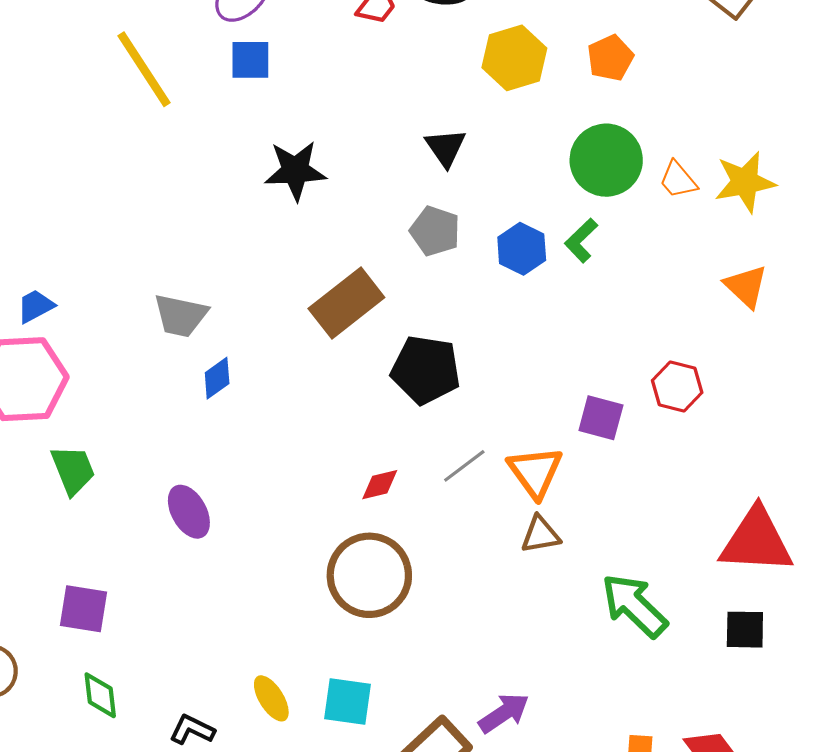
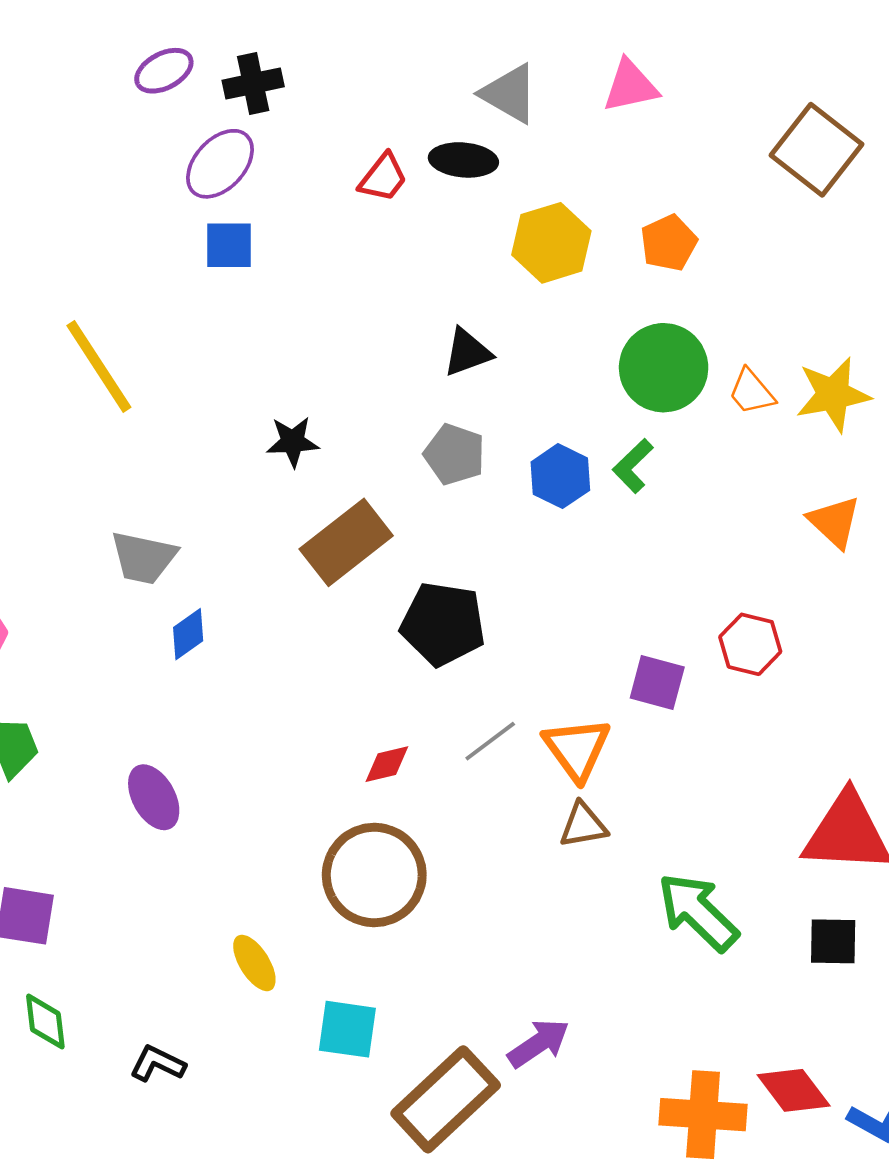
yellow line: (144, 69) -> (99, 366), moved
black triangle: (446, 148) -> (467, 352), turned 45
black star: (295, 171) -> (293, 442), moved, size x0.7
yellow ellipse: (271, 698) -> (254, 963), moved

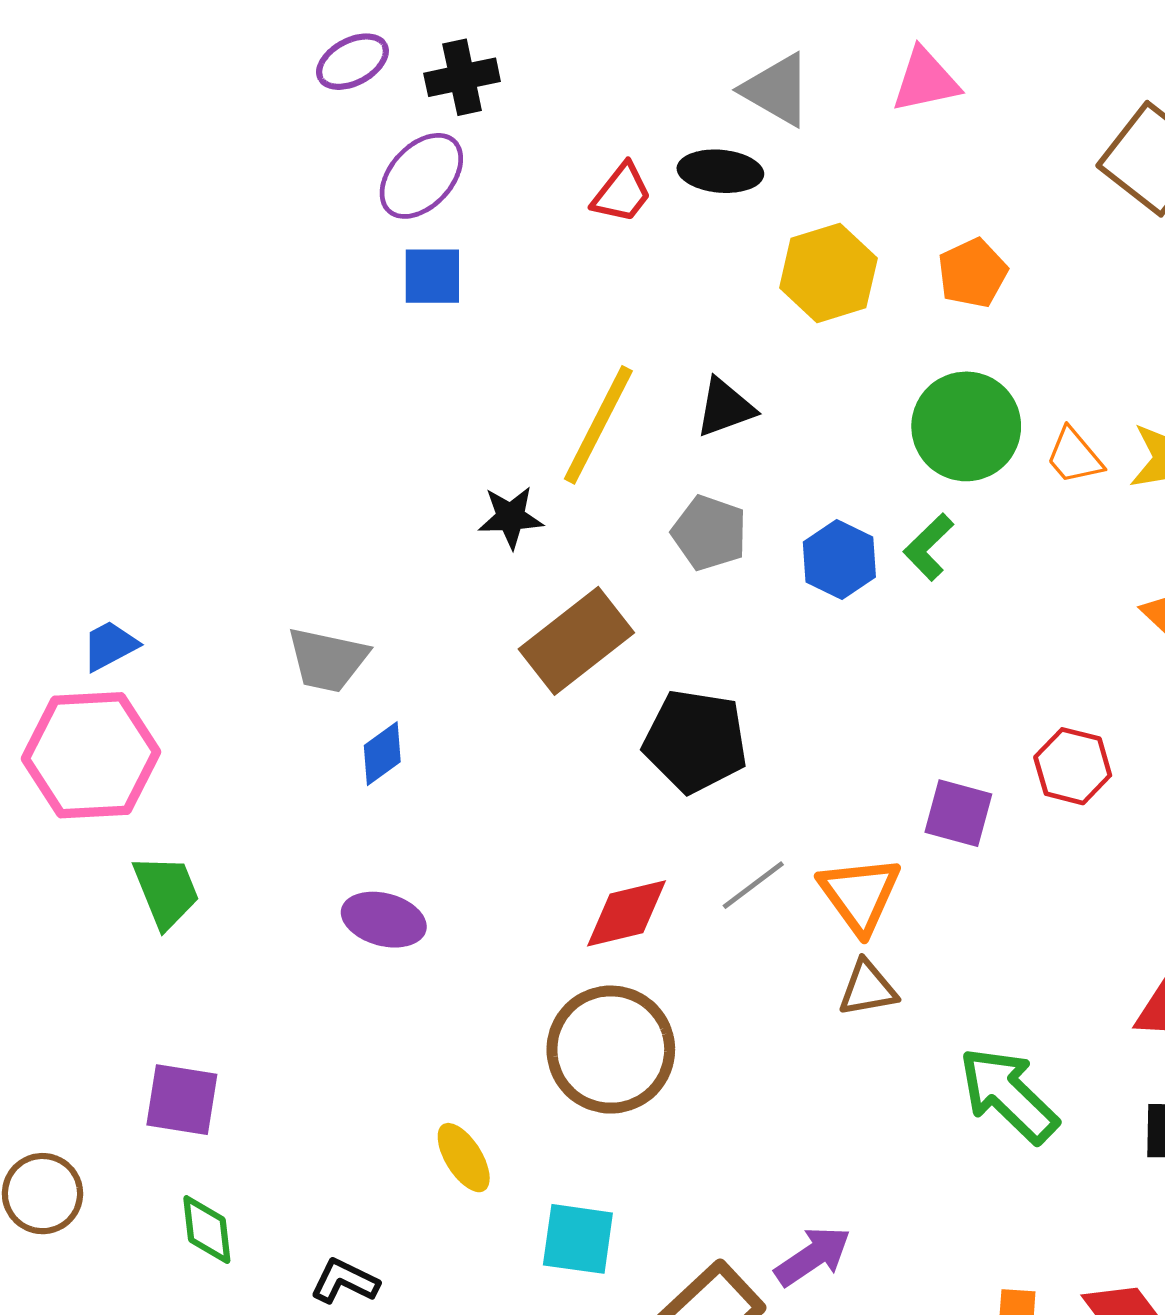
yellow line: (99, 366) -> (598, 425), moved, turned 60
red diamond: (387, 764) -> (626, 913), size x1.5
purple ellipse: (154, 797) -> (384, 920), moved, turned -46

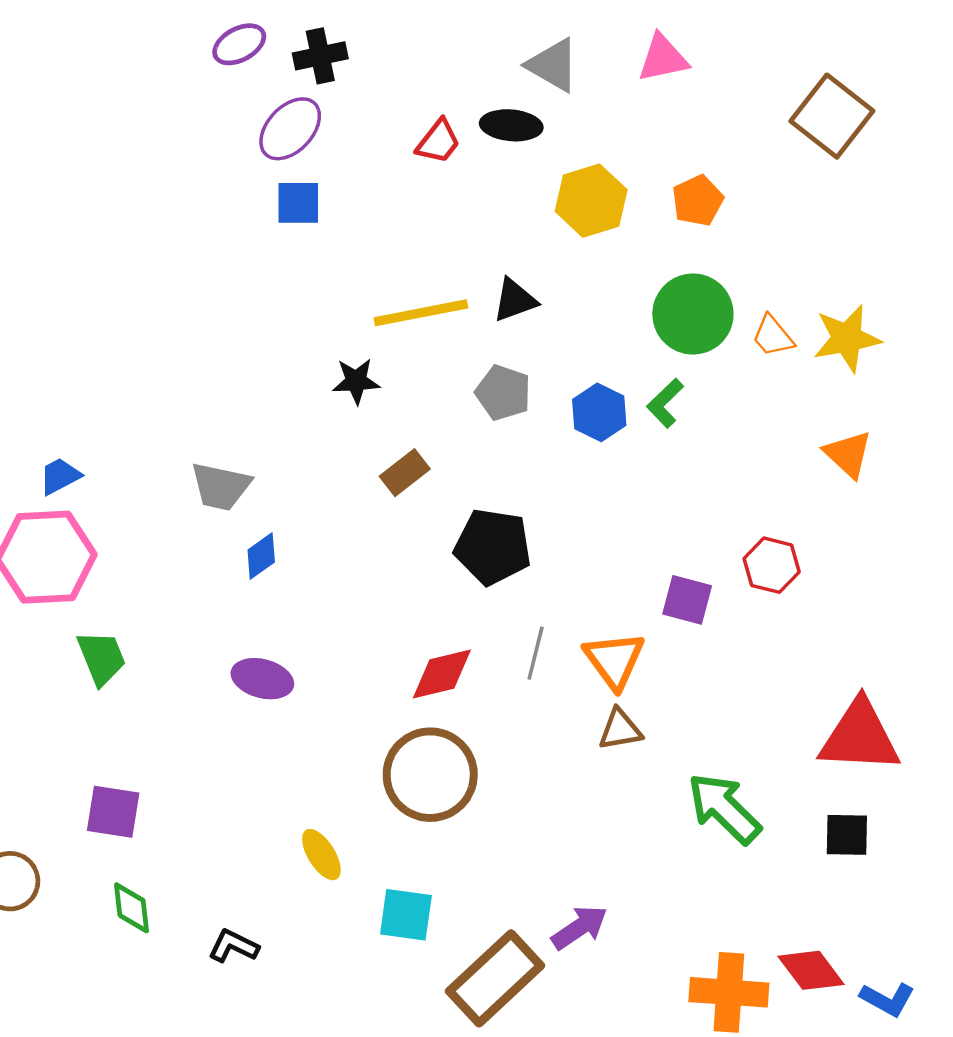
yellow line: (598, 425) -> (421, 313), turned 52
brown rectangle: (576, 641) -> (405, 473), size x0.6
gray line: (753, 885) -> (536, 653), turned -39

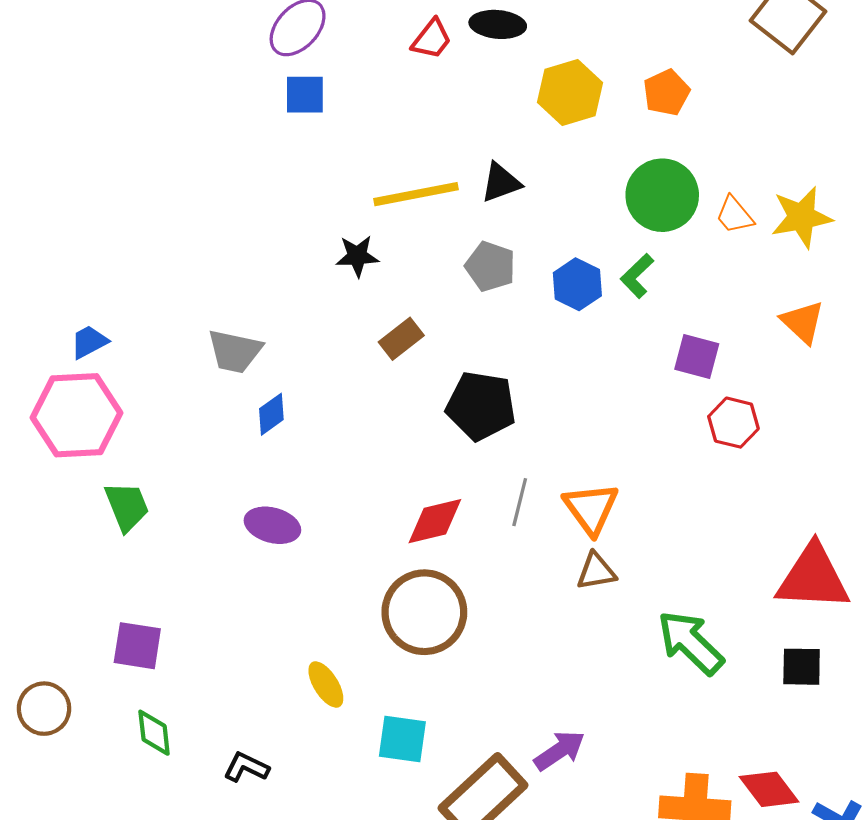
purple square: (687, 600) -> (697, 357), moved

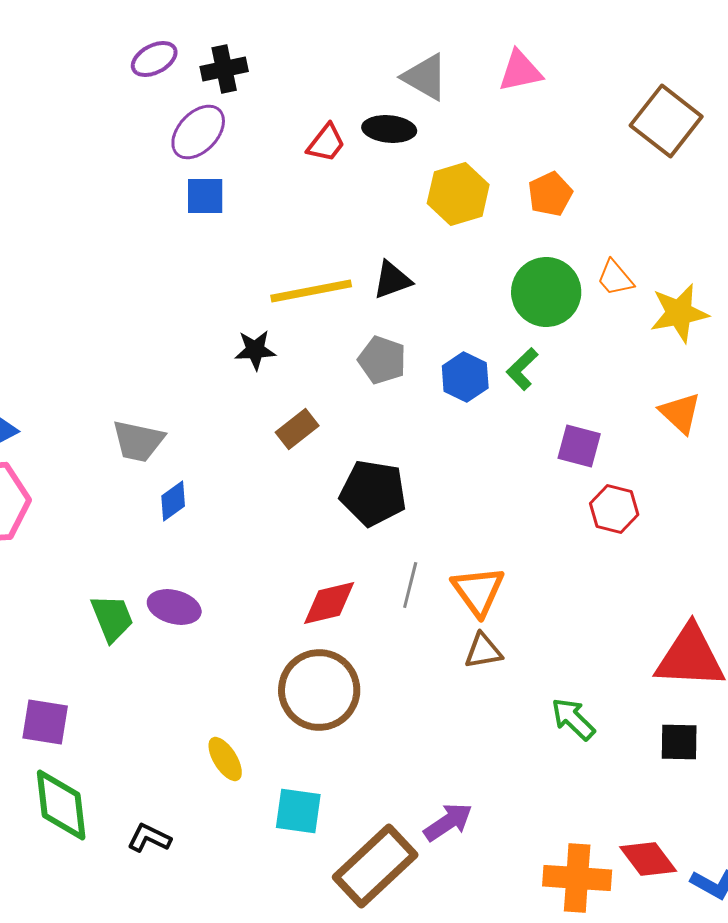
orange trapezoid: (735, 215) -> (615, 278), moved
green trapezoid: (127, 506) -> (112, 618), moved
green arrow: (690, 643) -> (573, 719), size x0.7
green diamond: (154, 733) -> (61, 805), size x1.6

